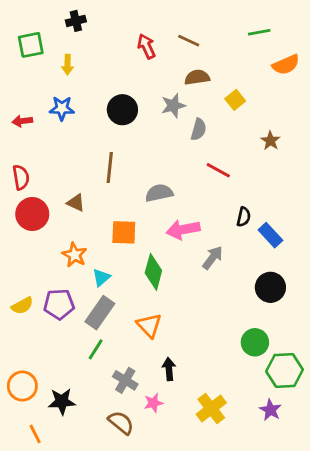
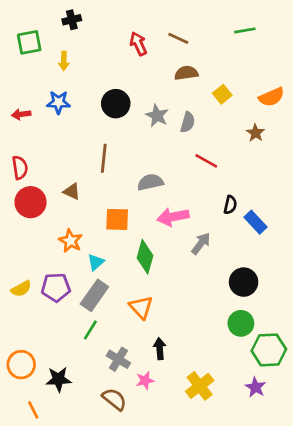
orange semicircle: (286, 65) -> (272, 97), moved
gray star: (173, 105) -> (157, 116), moved, turned -30
black circle: (270, 287) -> (244, 282), moved

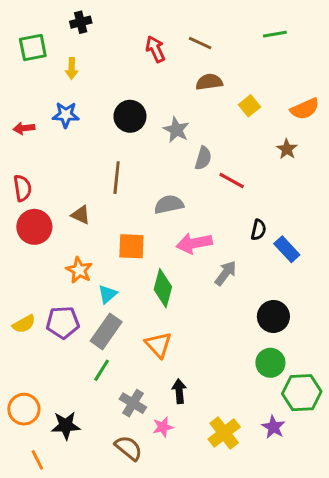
gray semicircle: (188, 122) -> (203, 158), moved
purple star: (256, 387) -> (273, 427), moved

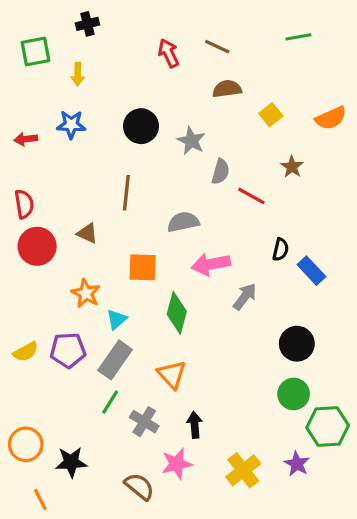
brown star: (287, 149) -> (292, 167), moved
gray cross: (133, 403) -> (144, 422), moved
pink star: (163, 427) -> (177, 464), size x1.4

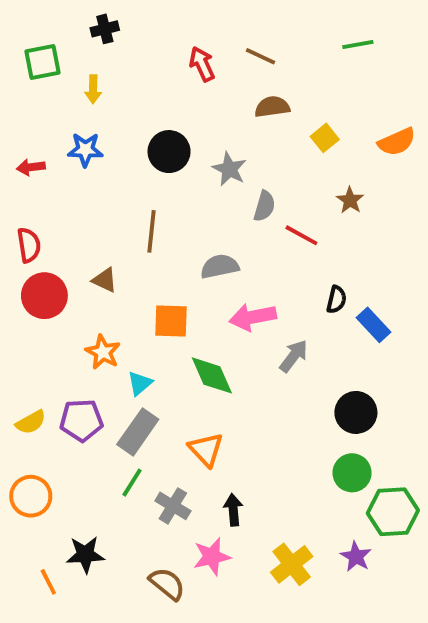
green diamond: (177, 313) -> (212, 375), turned -39
orange circle: (26, 444) -> (31, 496), moved
orange line: (40, 500) -> (48, 582), moved

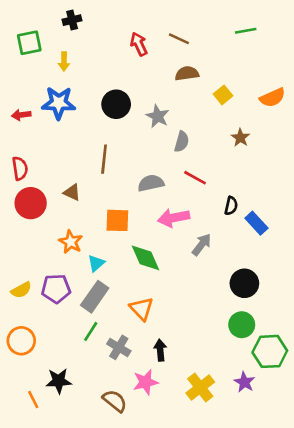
blue star: (85, 150) -> (59, 103), size x1.4
red line: (301, 235) -> (195, 178), moved

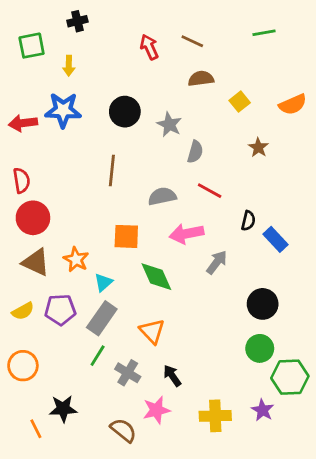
red arrow: (21, 115) -> (23, 123), size x1.4
brown triangle: (72, 192) -> (36, 262), moved, size x1.5
black arrow: (160, 350) -> (172, 376), turned -30
yellow cross: (200, 388) -> (215, 416), turned 36

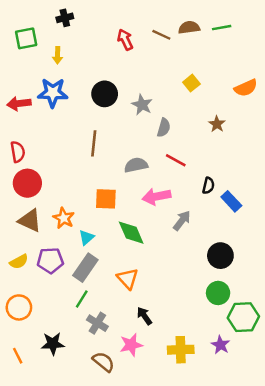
brown semicircle: (201, 79) -> (189, 28), moved
yellow square: (240, 102) -> (191, 83), moved
gray cross: (128, 373) -> (97, 323), moved
orange line: (36, 429) -> (18, 356), moved

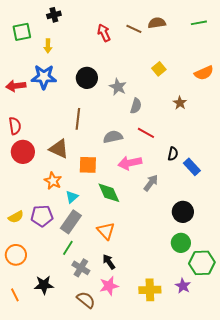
green line: (222, 28) -> (199, 23), moved
brown triangle: (30, 221) -> (59, 149), moved
black arrow: (144, 316) -> (109, 262), moved

